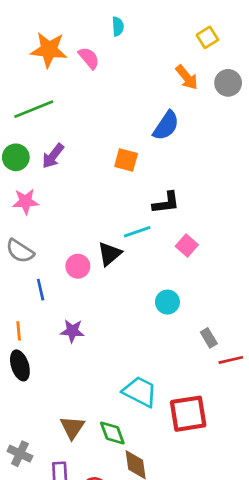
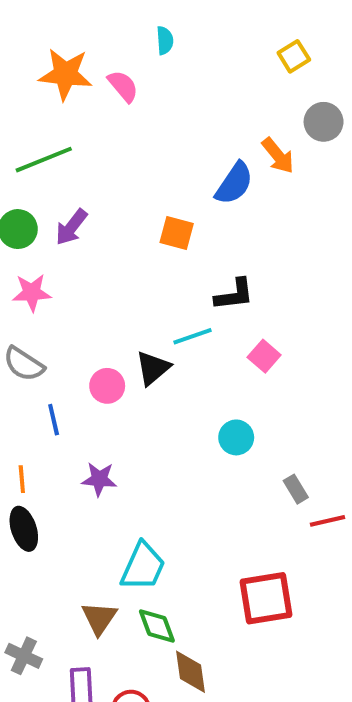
orange arrow: (187, 77) -> (278, 156), moved
cyan trapezoid: (140, 392) -> (143, 567), moved, turned 87

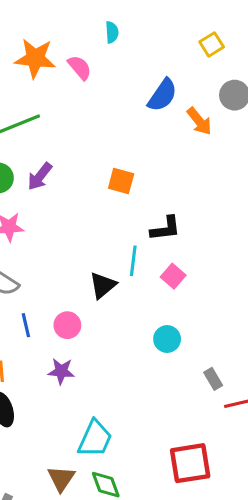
blue semicircle: (234, 183) -> (162, 95), moved
cyan line: (193, 336) -> (133, 261), turned -64
pink square: (264, 356) -> (173, 276), moved
pink circle: (107, 386) -> (67, 325), moved

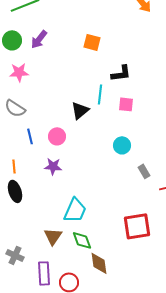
pink square: (173, 276) -> (126, 104), turned -35
gray rectangle: (213, 379) -> (144, 171), moved

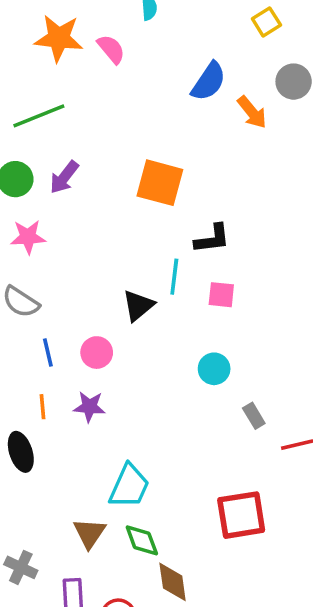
orange square: (92, 42) -> (160, 183), size x1.5
orange line: (14, 166) -> (42, 407), moved

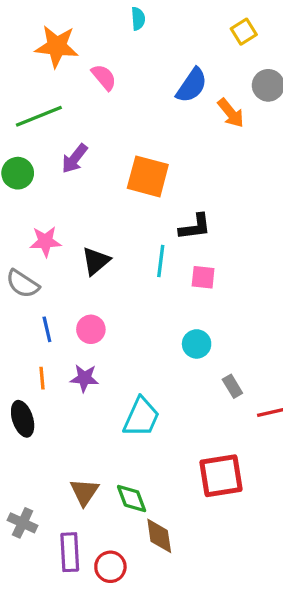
pink semicircle: (111, 49) -> (104, 77), moved
purple arrow: (64, 177) -> (75, 159), moved
pink star: (28, 237) -> (45, 241), moved
black triangle: (138, 306) -> (96, 261), moved
cyan trapezoid: (129, 486) -> (141, 417), moved

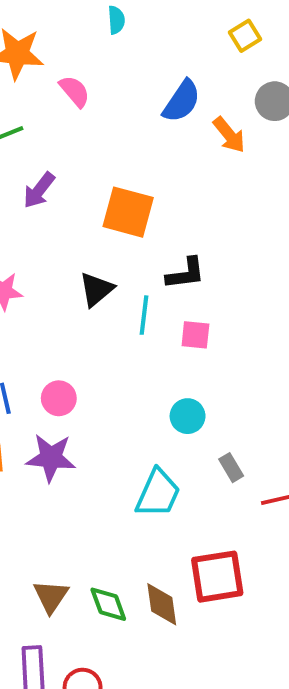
black triangle: (96, 261) -> (96, 289), moved
purple star: (84, 378) -> (51, 458), size x1.4
cyan trapezoid: (141, 417) -> (158, 493), moved
brown diamond: (159, 536) -> (162, 604), moved

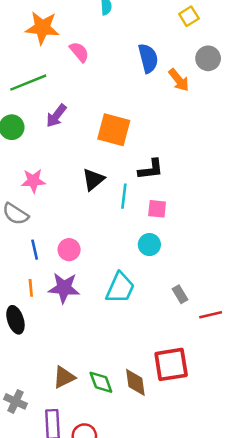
blue semicircle: (182, 101) -> (148, 58), turned -48
cyan circle: (188, 416) -> (149, 245), moved
cyan trapezoid: (158, 493) -> (120, 288), moved
brown triangle: (51, 596) -> (64, 377), turned 30

